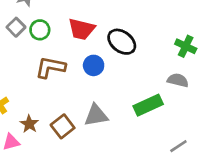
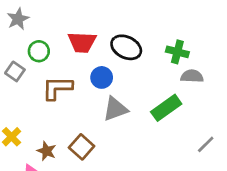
gray square: (16, 27) -> (15, 71), moved
green cross: (186, 46) -> (177, 52), moved
gray triangle: (96, 115) -> (115, 109), moved

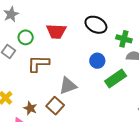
black ellipse: (126, 47) -> (96, 25), moved
blue circle: (102, 77) -> (97, 61), moved
gray triangle: (115, 109) -> (68, 86), moved

